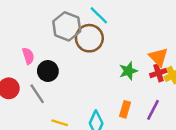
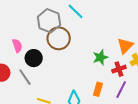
brown circle: (89, 38) -> (59, 38), moved
orange triangle: (158, 57) -> (125, 46), turned 30
red cross: (158, 73) -> (119, 69), moved

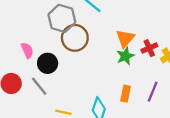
orange triangle: (125, 46) -> (125, 38), moved
red cross: (119, 69) -> (149, 48), moved

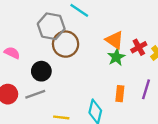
orange triangle: (125, 38) -> (115, 40), turned -30
pink semicircle: (27, 50) -> (12, 53), moved, turned -35
gray line: (39, 86) -> (35, 94), turned -66

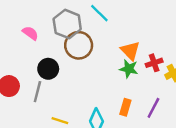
pink semicircle: (12, 53) -> (30, 33), moved
green star: (116, 57) -> (129, 69), turned 30
gray line: (35, 94) -> (37, 92), turned -66

